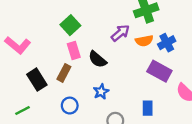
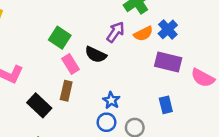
black semicircle: (97, 59) -> (96, 55), moved
blue circle: (70, 106) -> (106, 122), moved

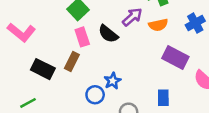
blue cross: (168, 29) -> (195, 23), moved
black rectangle: (39, 105) -> (43, 69), turned -30
blue circle: (106, 122) -> (95, 95), moved

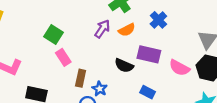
black semicircle: (108, 34) -> (124, 66), moved
brown rectangle: (72, 61) -> (81, 78), moved
blue rectangle: (163, 98) -> (148, 92), turned -48

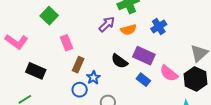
green square: (53, 34) -> (49, 16), moved
blue rectangle: (148, 92) -> (143, 80), moved

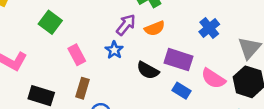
blue cross: (159, 27) -> (209, 28), moved
brown rectangle: (78, 65) -> (82, 88), moved
blue star: (93, 78) -> (114, 50), moved

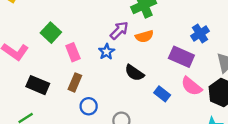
green square: (50, 22) -> (51, 33), moved
blue cross: (209, 28) -> (200, 33), moved
purple rectangle: (178, 60) -> (181, 57), moved

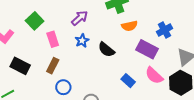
purple arrow: (119, 30) -> (80, 18), moved
orange semicircle: (144, 36) -> (129, 26), moved
black semicircle: (134, 73) -> (106, 50), moved

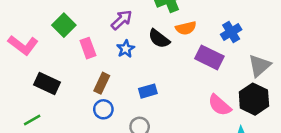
black semicircle: (106, 50) -> (159, 39), moved
brown rectangle: (53, 66) -> (102, 83), moved
pink semicircle: (154, 76) -> (220, 105), moved
blue rectangle: (128, 81) -> (148, 91), moved, turned -56

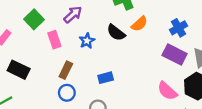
purple arrow: (122, 20) -> (73, 15), moved
orange semicircle: (186, 28) -> (139, 24), turned -30
purple rectangle: (209, 57) -> (175, 54), moved

